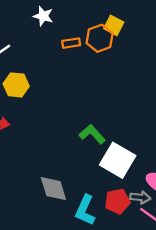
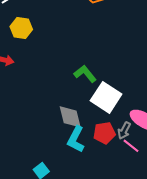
gray diamond: (53, 189) -> (70, 117), moved
gray arrow: (140, 197) -> (124, 131), turned 108

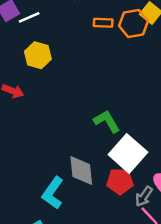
red pentagon: (104, 133) -> (120, 181), moved
cyan L-shape: (76, 139) -> (53, 193), moved

